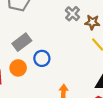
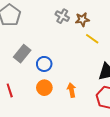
orange circle: (18, 68) -> (44, 88), moved

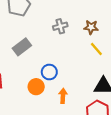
gray cross: (62, 16) -> (60, 26), moved, turned 32
blue circle: (44, 64) -> (49, 72), moved

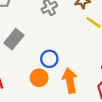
orange arrow: (63, 96) -> (70, 81), size x1.5

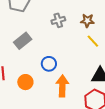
orange circle: (39, 78) -> (25, 82), moved

